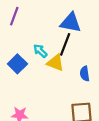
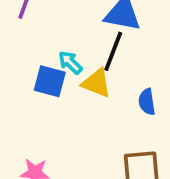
blue square: (17, 64) -> (50, 81), moved, turned -30

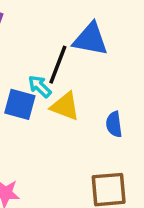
black line: (113, 51) -> (58, 65), moved

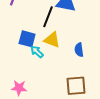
cyan arrow: (40, 86) -> (37, 52), moved

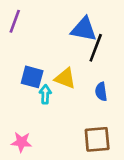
black line: (48, 17) -> (96, 48), moved
cyan arrow: (37, 52) -> (45, 94), turned 48

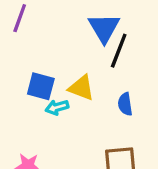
blue triangle: (84, 29) -> (104, 28), turned 48
cyan arrow: (45, 94) -> (57, 107), turned -108

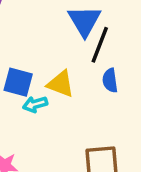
blue semicircle: (125, 104) -> (110, 80), moved

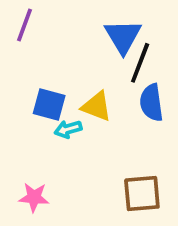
blue semicircle: (110, 80) -> (151, 103), size x1.4

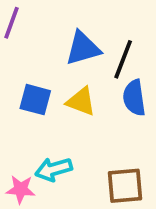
blue triangle: (123, 36) -> (83, 48), moved, turned 45
cyan arrow: (68, 129) -> (54, 169), moved, size x1.4

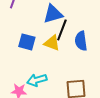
black line: (123, 59) -> (62, 30), moved

